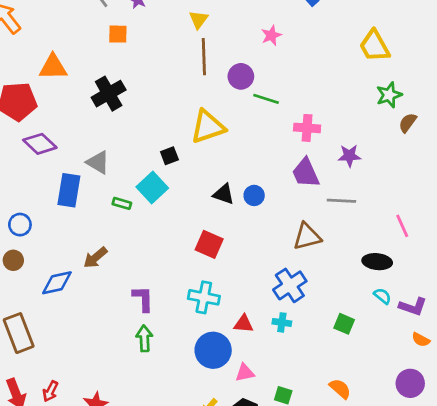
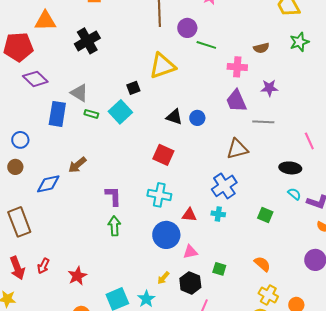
brown semicircle: (408, 123) -> (261, 48), moved, turned -140
green rectangle: (122, 203) -> (91, 114), moved

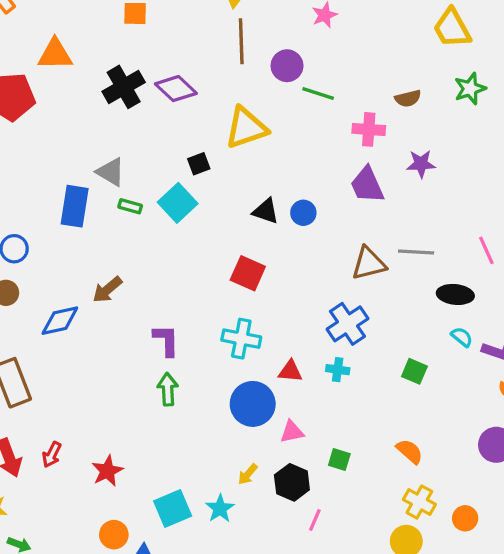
purple diamond: (35, 79) -> (176, 89), moved
gray line: (263, 122) -> (416, 252), moved

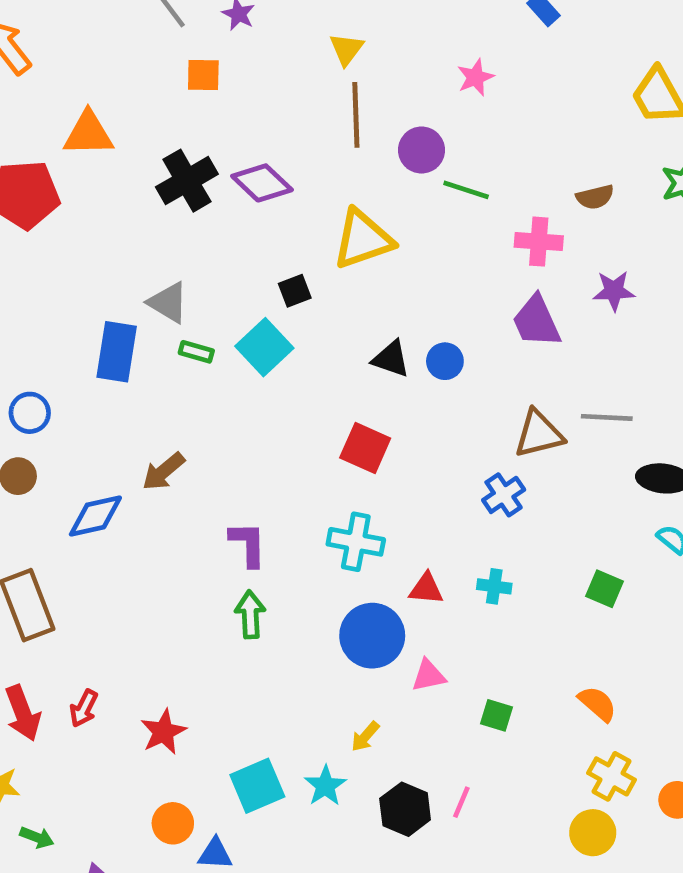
blue cross: (347, 324) -> (504, 495), moved, size x0.7
black hexagon: (292, 482) -> (405, 809), moved

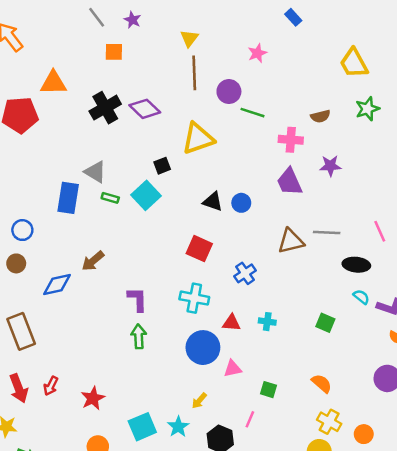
blue cross: (504, 495) -> (245, 273), moved
pink line: (461, 802) -> (250, 419), moved

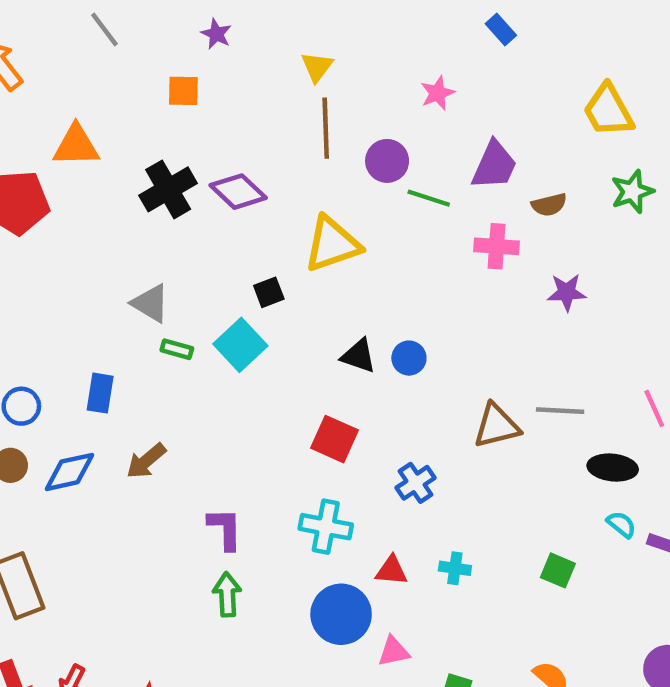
gray line: (97, 17) -> (105, 30), moved
purple trapezoid: (290, 182) -> (494, 165), moved, turned -132
blue rectangle: (68, 198) -> (100, 393), moved, size x0.7
blue diamond: (57, 284) -> (70, 472), moved

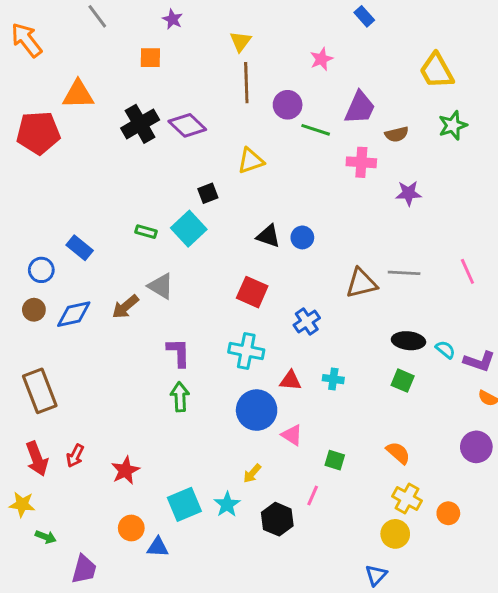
yellow triangle: (332, 244) -> (251, 161), size x0.7
gray triangle: (151, 303) -> (161, 286), moved
blue rectangle: (100, 393) -> (80, 248), moved, turned -60
black ellipse: (613, 468) -> (408, 341), moved
pink triangle: (394, 651) -> (292, 435), turned 45

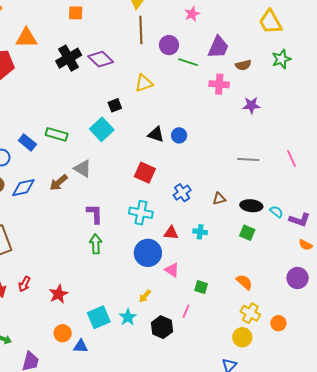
green rectangle: (146, 232) -> (57, 134), moved, size x1.5
brown triangle: (361, 283) -> (219, 199), moved, size x0.6

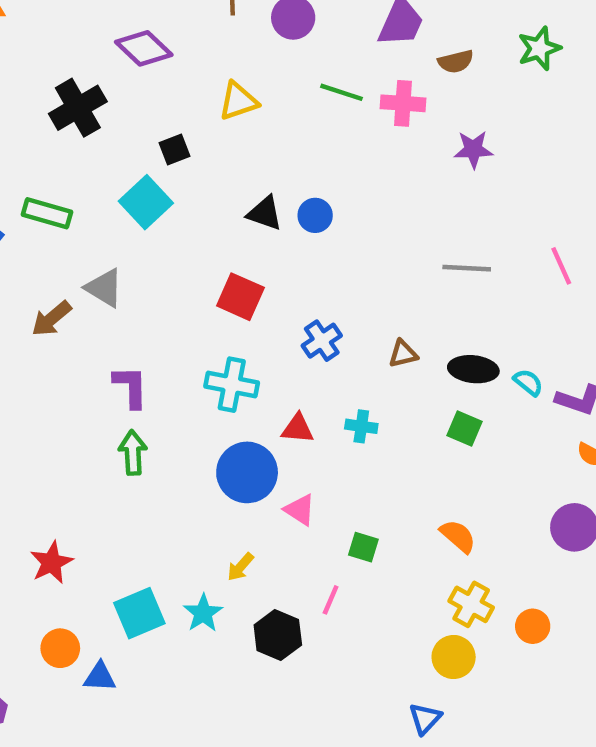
black cross: (69, 58) -> (78, 108), moved
green line: (188, 62) -> (342, 92), moved

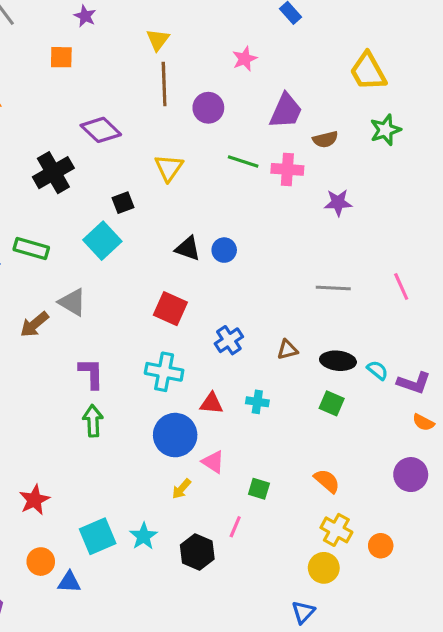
yellow triangle: (238, 101) -> (169, 168), turned -36
yellow arrow: (240, 567) -> (181, 489), moved

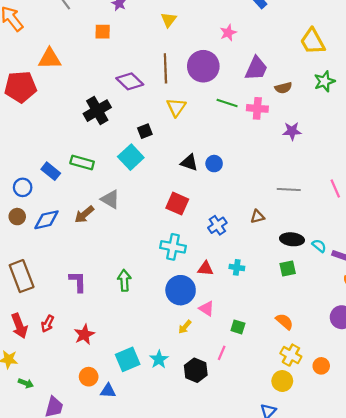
brown line: (164, 84) -> (165, 68), moved
purple circle: (208, 108) -> (203, 66), size x1.5
brown triangle: (287, 350) -> (257, 217), moved
purple L-shape: (91, 373) -> (78, 281), moved
green square: (332, 403) -> (288, 269), turned -35

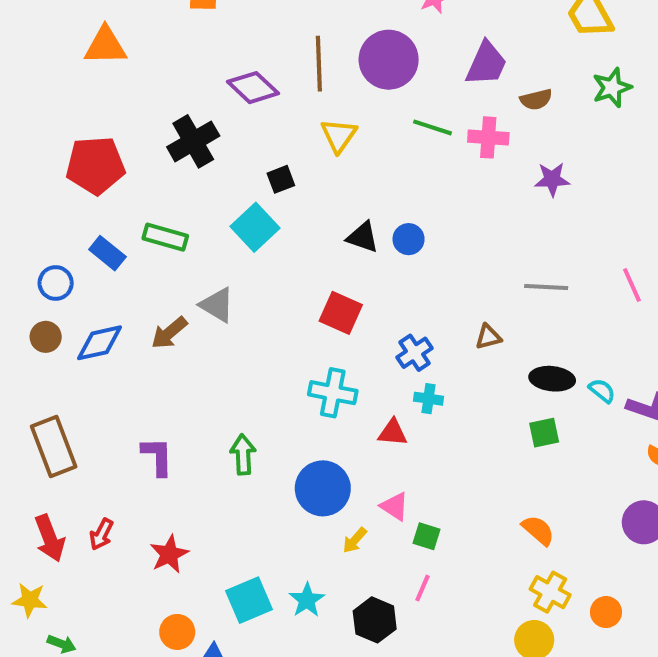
red pentagon: (20, 87) -> (95, 165), moved
cyan cross: (237, 267) -> (428, 399), moved
blue circle: (181, 290) -> (323, 488), moved
green square: (238, 327) -> (426, 536), moved

